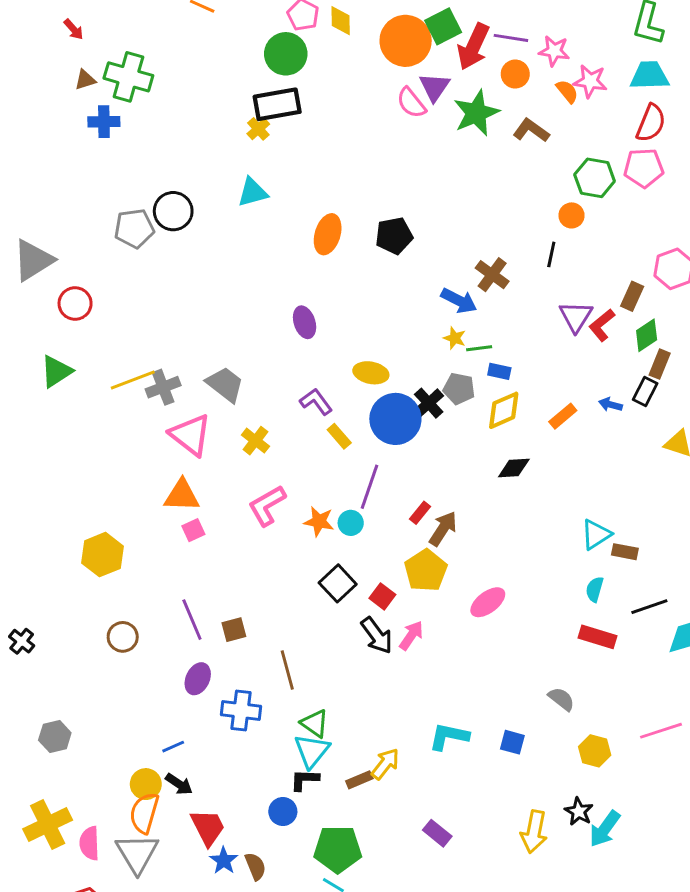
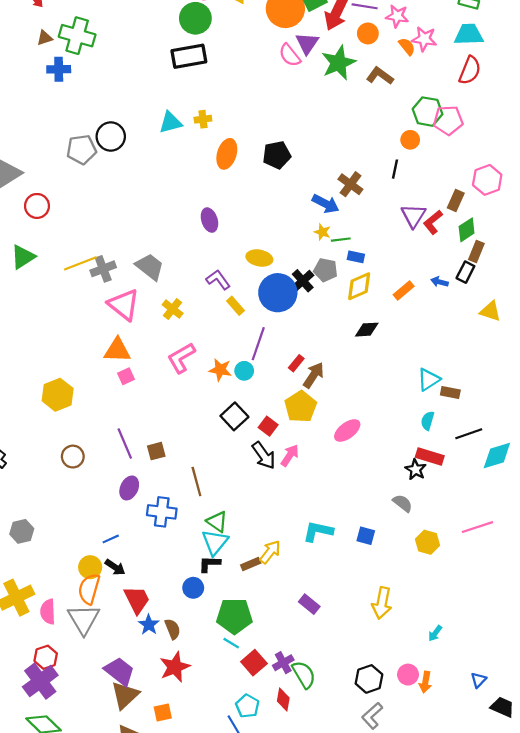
yellow cross: (258, 129) -> (203, 119), moved, turned 35
pink pentagon: (644, 168) -> (448, 120), moved
black star: (579, 812) -> (416, 470), moved
cyan arrow: (605, 829) -> (435, 633), moved, size x0.6

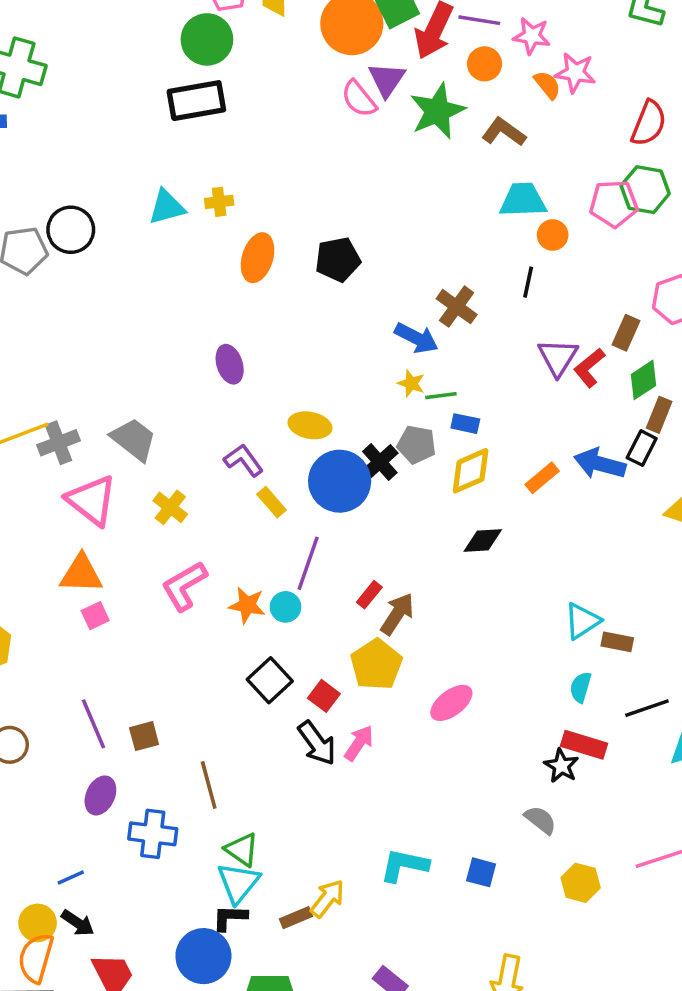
cyan trapezoid: (469, 35) -> (523, 200), moved
green hexagon: (428, 112) -> (645, 190), moved
blue arrow: (439, 282) -> (600, 464), size x1.8
blue circle: (193, 588) -> (203, 956), size x1.6

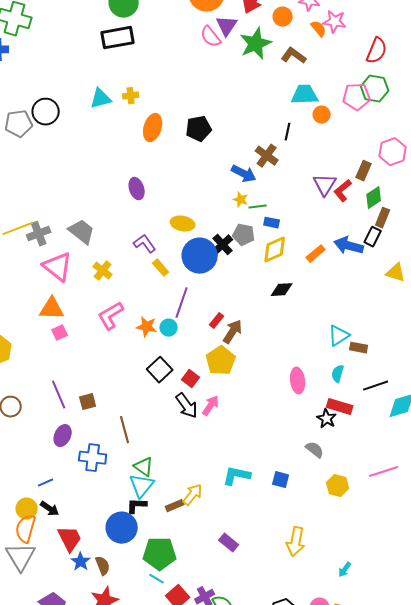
black line: (528, 282) -> (288, 132), moved
pink ellipse: (451, 703) -> (298, 381), moved, turned -60

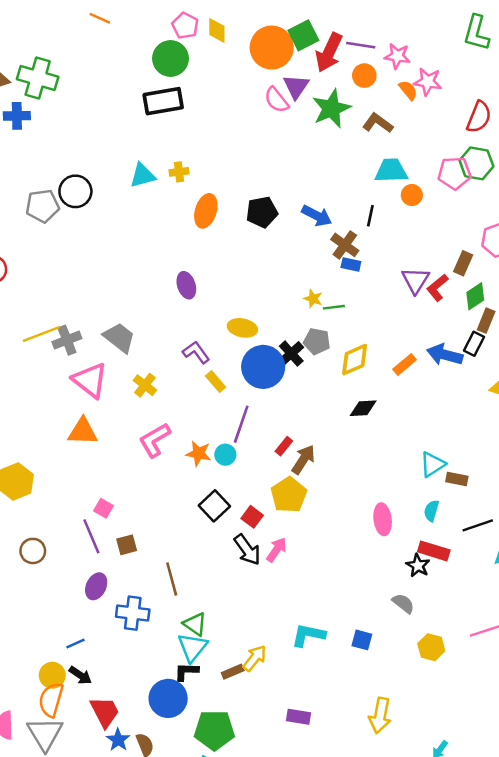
blue arrow: (244, 174) -> (317, 216), moved
blue rectangle: (272, 223) -> (351, 264), moved
pink square: (60, 333) -> (103, 508), moved, turned -35
purple rectangle: (229, 543) -> (298, 717), turned -30

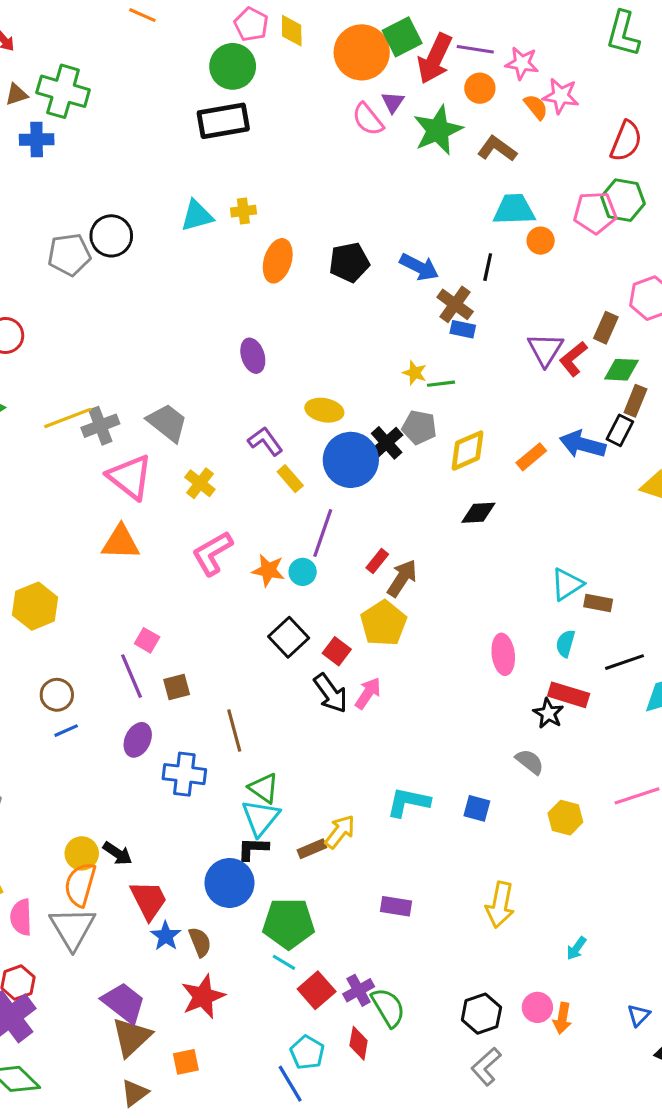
purple triangle: (296, 87) -> (393, 102), size x0.7
green diamond: (475, 296) -> (621, 370), turned 36
blue line: (75, 644) -> (66, 731), moved

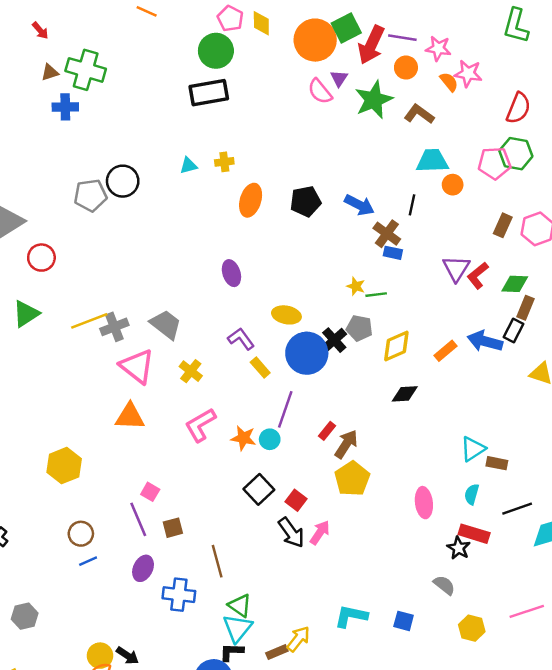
cyan triangle: (197, 216) -> (188, 166), size x0.7
brown rectangle: (606, 328) -> (503, 225), moved
yellow pentagon: (383, 623) -> (352, 479), moved

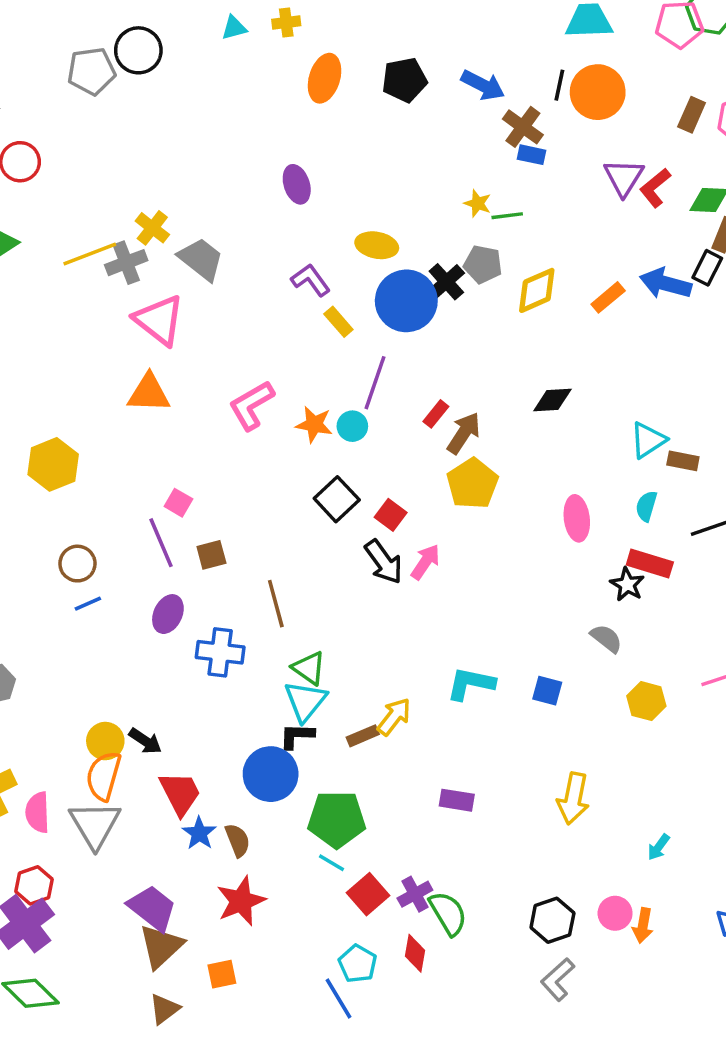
orange circle: (453, 185) -> (598, 92), moved, size x1.8
yellow cross: (191, 371) -> (152, 228), moved
black diamond: (405, 394) -> (552, 400), moved

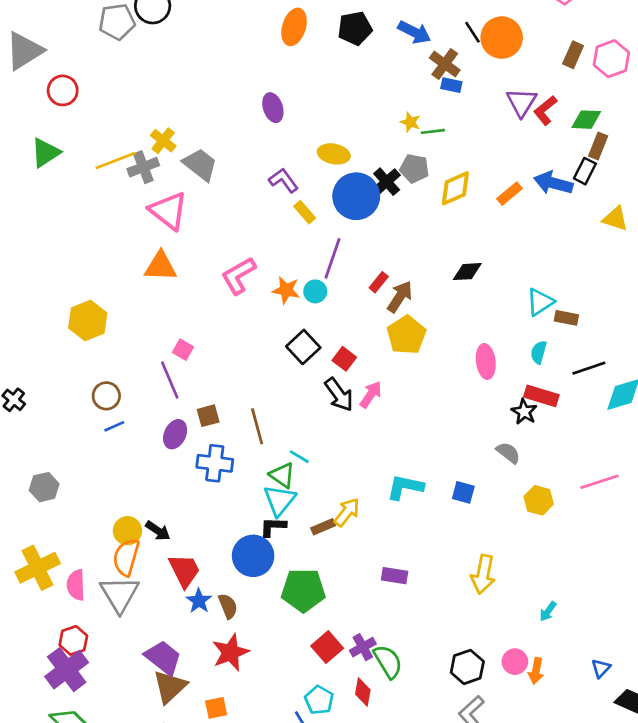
black line: (559, 85) -> (473, 32), turned -45
brown square: (211, 555) -> (208, 416), moved
cyan line: (331, 863) -> (299, 457), moved

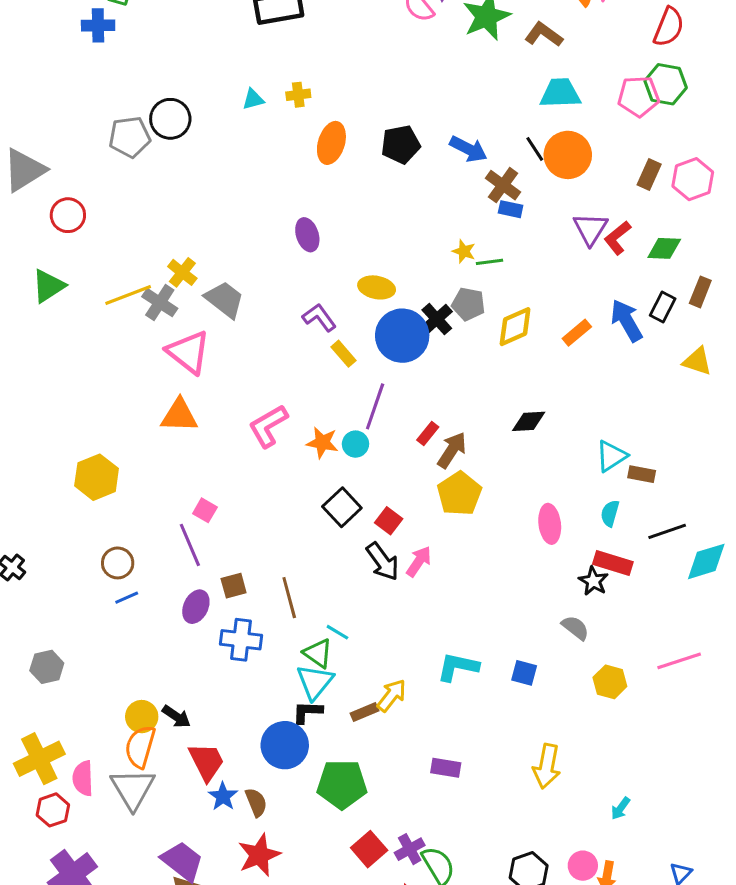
brown rectangle: (598, 146) -> (700, 292), moved
gray cross: (143, 167) -> (160, 303), turned -36
blue arrow: (553, 183) -> (626, 321), turned 45
red hexagon: (73, 640) -> (53, 810), moved

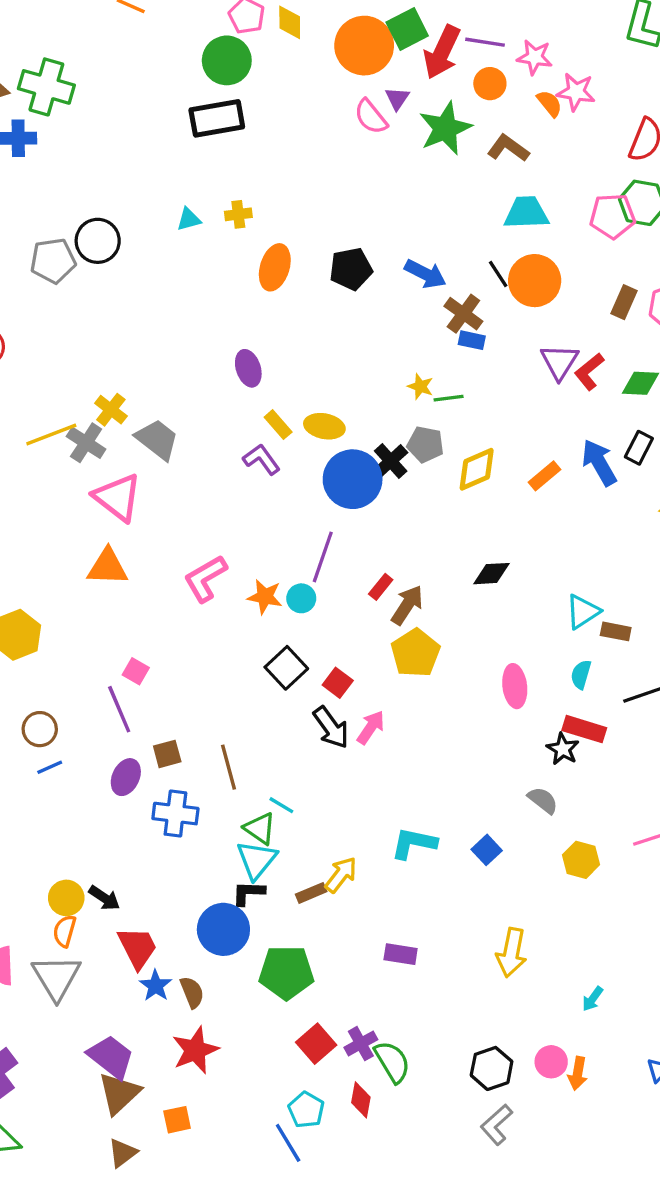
yellow rectangle: (343, 354) -> (278, 425), moved
blue square: (524, 673) -> (487, 850), turned 32
orange semicircle: (140, 747) -> (65, 931), size x0.7

